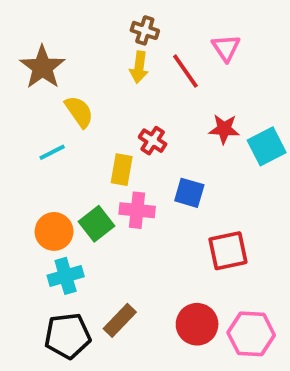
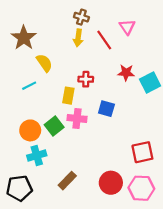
red cross: (153, 141) -> (86, 79), turned -32
red square: (228, 251) -> (142, 152), moved
black pentagon: (68, 336) -> (19, 188), moved

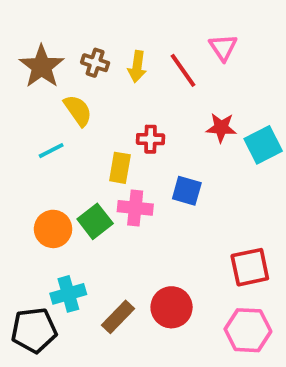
brown cross: (81, 17) -> (95, 63), moved
cyan cross: (37, 155) -> (68, 294), moved
red circle: (111, 183) -> (172, 307), moved

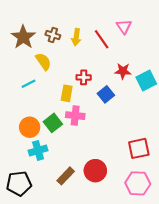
blue square: (187, 191) -> (106, 94), moved, turned 35
cyan cross: (68, 294) -> (38, 151), moved

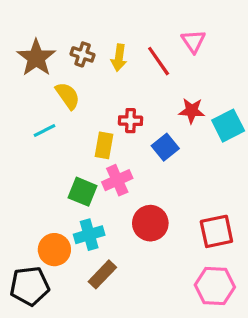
pink cross: (75, 116) -> (117, 180), turned -30
green square: (53, 123) -> (83, 192), turned -30
orange circle: (30, 127) -> (54, 250), moved
cyan cross: (38, 151) -> (89, 235), moved
red circle: (95, 171) -> (150, 223), moved

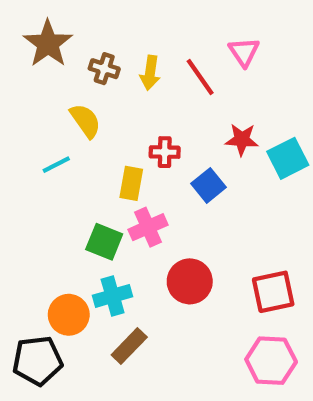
brown star: (36, 58) -> (48, 44), moved

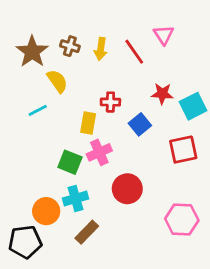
brown star: (48, 44) -> (32, 52), moved
red square: (273, 292) -> (183, 150), moved
pink hexagon: (271, 361) -> (182, 220), moved

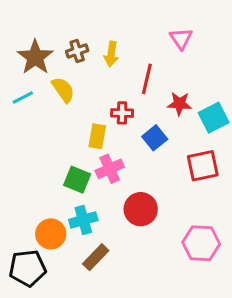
brown cross: (70, 46) -> (77, 51), turned -36
red line: (134, 52) -> (147, 79), moved, turned 48
cyan line: (38, 110) -> (23, 97), moved

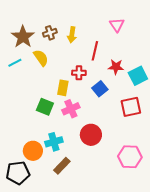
green square: (77, 180) -> (45, 107), moved

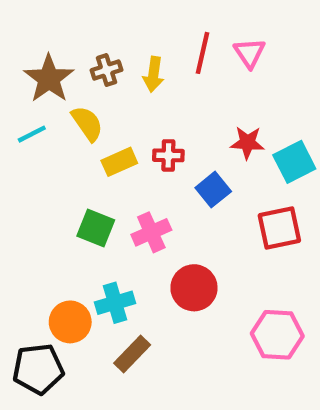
red line: (95, 51) -> (203, 53), moved
yellow rectangle: (63, 88) -> (119, 162), moved, turned 56

